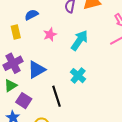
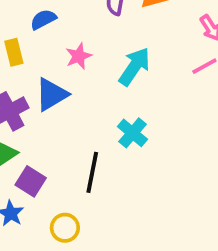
blue triangle: (37, 70) -> (52, 94), moved
black line: (57, 96) -> (92, 172), turned 30

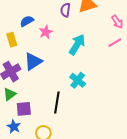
pink star: (79, 56) -> (46, 32), moved
purple square: (31, 181) -> (24, 109), turned -35

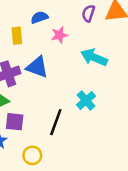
cyan arrow: (77, 44) -> (94, 57), turned -110
blue triangle: (33, 61) -> (37, 67), turned 42

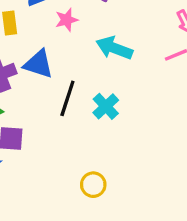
black line: (56, 122) -> (67, 98), moved
yellow circle: (32, 155) -> (93, 185), moved

